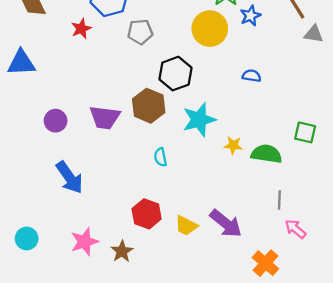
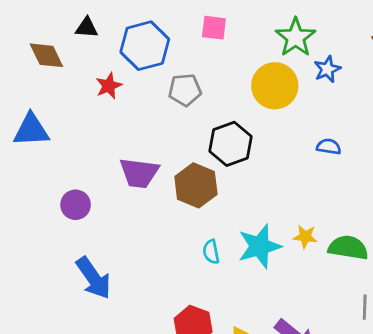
purple trapezoid: (105, 117) -> (139, 173), moved
cyan star: (199, 120) -> (260, 246), moved

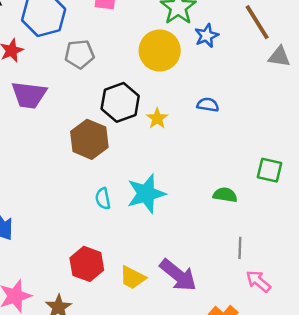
purple trapezoid: (139, 173) -> (29, 95), moved
yellow star: (305, 237) -> (157, 118), moved, turned 30
green semicircle: (348, 248) -> (225, 195), size x0.7

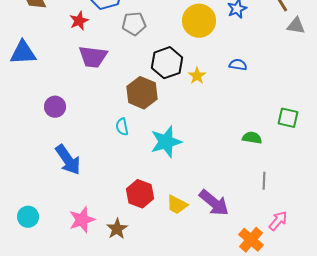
cyan star: (146, 194) -> (166, 142), moved
cyan semicircle: (103, 199) -> (122, 127), moved
pink arrow: (258, 281) -> (278, 221), moved, turned 90

